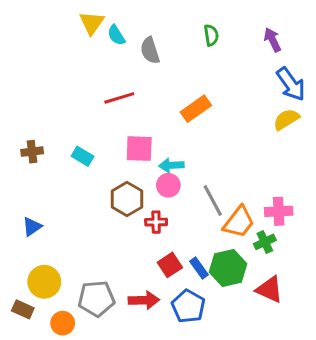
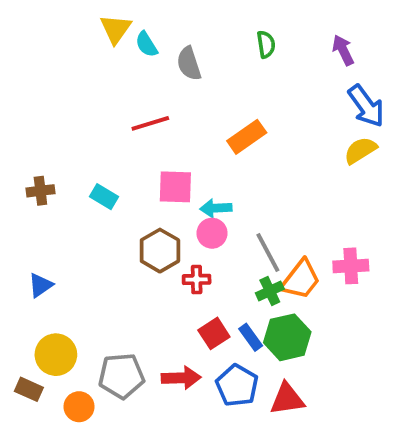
green cross: (265, 242) -> (270, 291), moved
red triangle: (269, 289) -> (287, 399), moved, turned -32

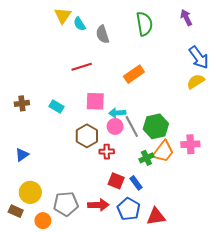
green semicircle: (266, 44) -> (144, 24), size x1.6
purple arrow: (343, 50) -> (186, 18), moved
gray line: (268, 252) -> (132, 126), moved
red square: (214, 333) -> (116, 181), turned -35
green hexagon: (287, 337) -> (156, 126), moved

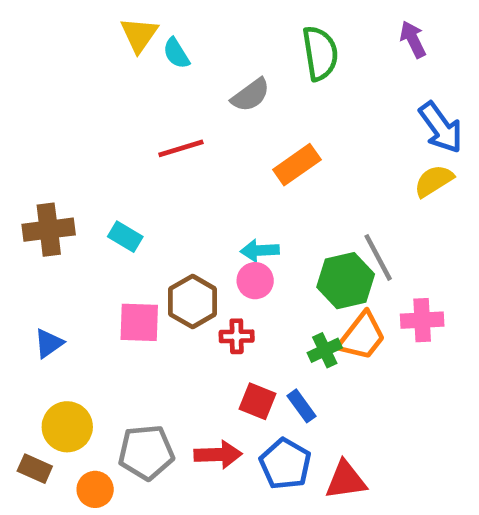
gray semicircle: (103, 34) -> (251, 95), moved, turned -108
pink square: (95, 101) -> (139, 322), moved
brown cross: (22, 103) -> (49, 230), size x1.5
gray line: (132, 126) -> (378, 257), moved

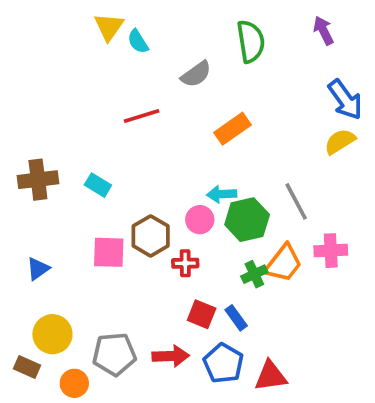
cyan arrow: (260, 250) -> (222, 194), moved
green hexagon: (346, 281) -> (247, 220), moved

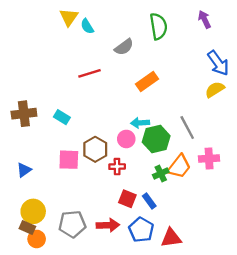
brown rectangle: (27, 367) -> (27, 227), moved
orange circle: (74, 383) -> (37, 239), moved

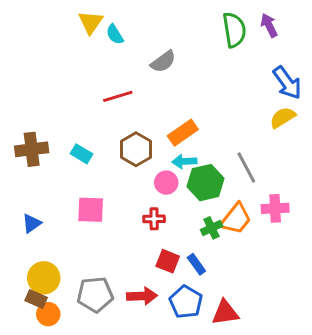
green semicircle: (158, 26) -> (234, 30), moved
orange rectangle: (147, 81) -> (183, 133), moved
brown hexagon: (95, 149) -> (136, 149), moved

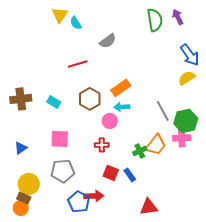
green hexagon: (206, 183) -> (186, 121), moved
gray pentagon: (95, 294) -> (63, 171), moved
blue pentagon: (186, 302) -> (79, 202), moved
orange circle: (48, 314) -> (21, 208), moved

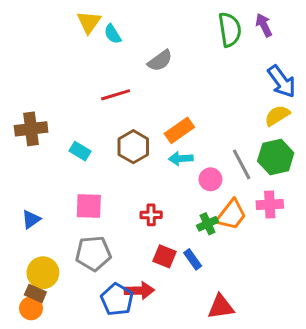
brown cross: (21, 99) -> (31, 129), moved
pink circle: (110, 121) -> (210, 179), moved
green hexagon: (186, 121) -> (276, 157), moved

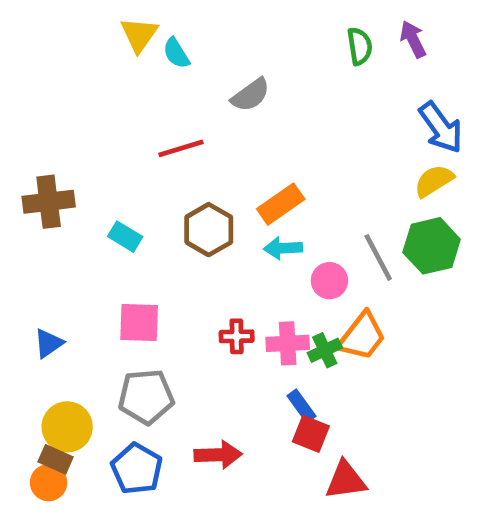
green semicircle: (230, 30) -> (360, 46), size x0.7
pink cross: (270, 204) -> (288, 343), moved
red square: (164, 256) -> (311, 434), moved
blue pentagon: (117, 299) -> (137, 469), moved

